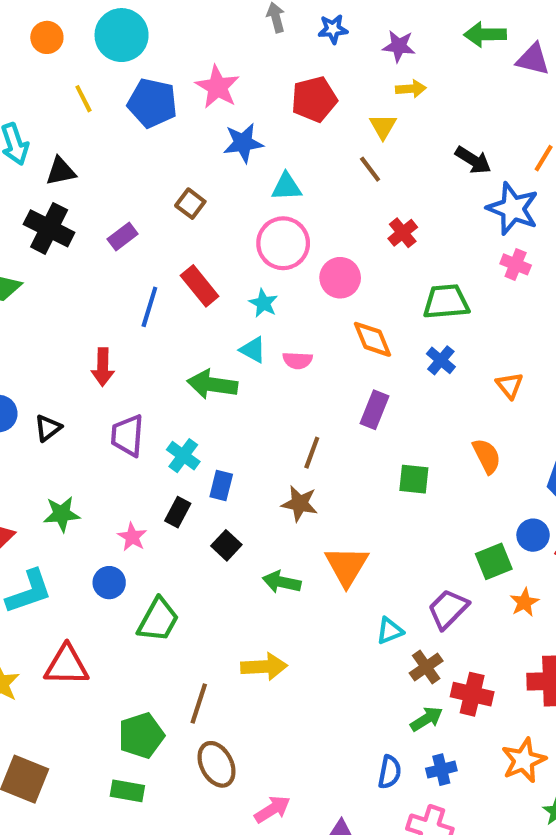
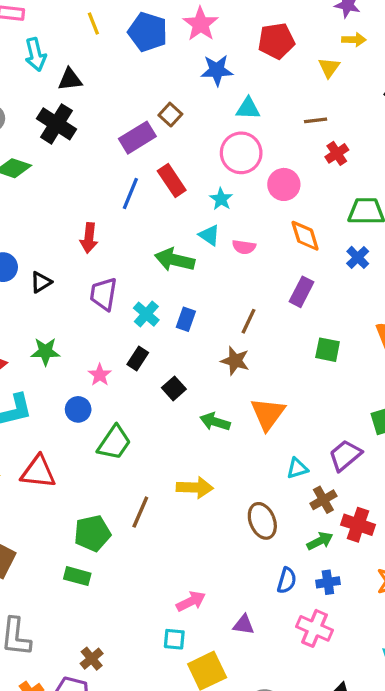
brown line: (370, 169) -> (316, 120), moved, turned -65
purple rectangle: (123, 237) -> (137, 138), moved, size x1.5
blue rectangle: (221, 486) -> (186, 319), moved
brown ellipse: (216, 764) -> (262, 521), moved

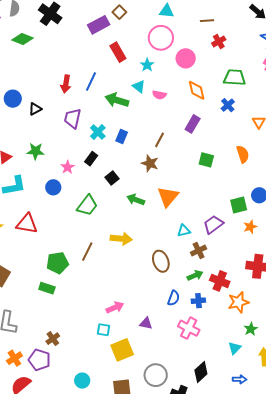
blue line: (130, 194) -> (91, 81), moved
green trapezoid: (114, 443) -> (87, 205), moved
red cross: (358, 525) -> (220, 281), moved

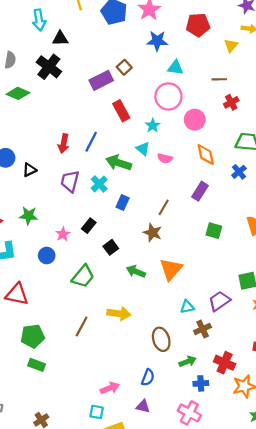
cyan cross: (98, 132) -> (99, 184), moved
green pentagon: (58, 263) -> (33, 336), moved
green arrow: (195, 275) -> (188, 361), moved
blue semicircle: (174, 298) -> (148, 377), moved

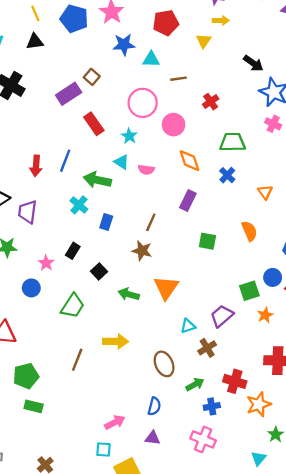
black triangle: (60, 38) -> (35, 42), moved
cyan triangle: (175, 68) -> (151, 59), moved
brown line: (219, 79) -> (179, 79), moved
purple trapezoid: (70, 181) -> (27, 212), moved

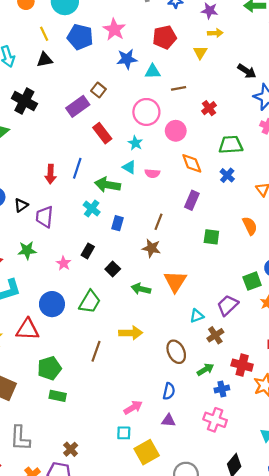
blue circle: (31, 288) -> (52, 304), moved, size x1.5

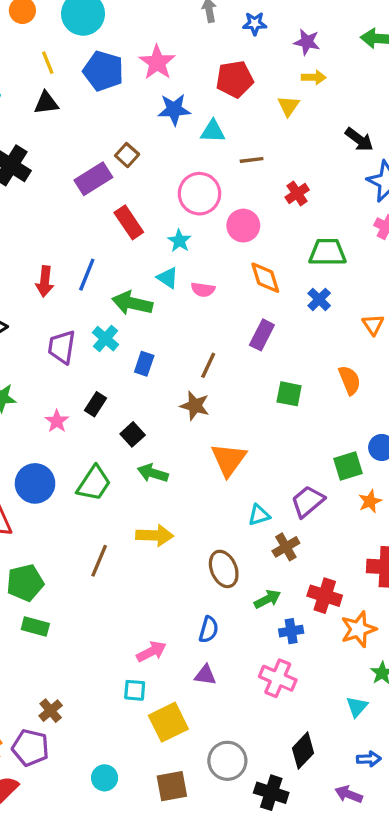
purple trapezoid: (44, 217) -> (62, 347), moved
green arrow: (141, 289) -> (153, 473), moved

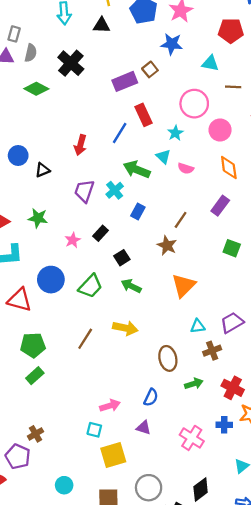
blue star: (174, 110) -> (172, 44), moved
blue line: (87, 275) -> (120, 133), moved
green rectangle: (35, 626) -> (35, 376), turned -66
blue cross: (291, 631) -> (224, 425), moved

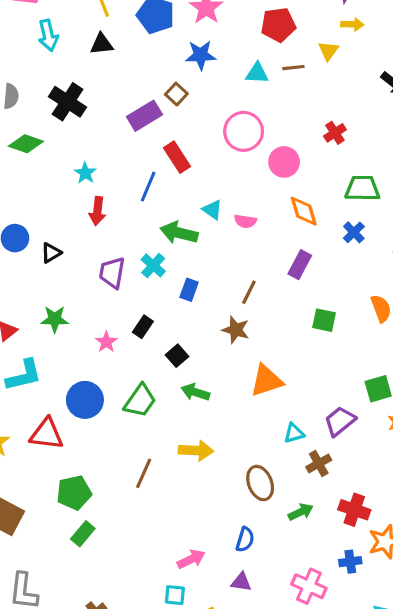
brown line: (233, 87) -> (293, 68), moved
cyan star: (175, 133) -> (85, 173), moved
orange triangle: (184, 285) -> (266, 381), turned 35

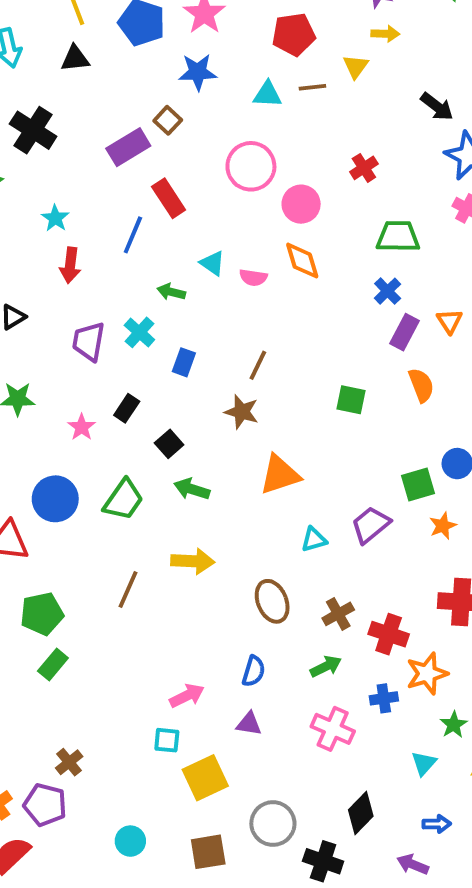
orange diamond: (304, 211) -> (302, 261), moved
green arrow: (179, 233) -> (171, 292), size x0.6
purple rectangle: (300, 265) -> (405, 332), moved
brown cross: (319, 463) -> (338, 614), moved
green arrow: (301, 512) -> (326, 666), moved

